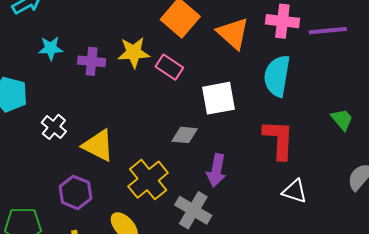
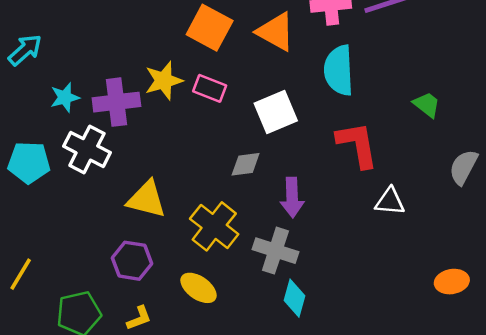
purple cross: (92, 61) -> (116, 102), size x1.4
white cross: (54, 127) -> (87, 149), moved, size x1.5

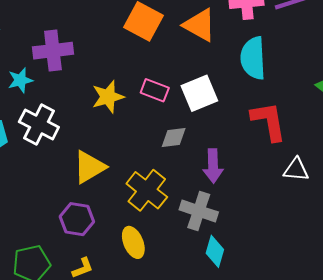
yellow star: (164, 81) -> (108, 97), moved
pink rectangle: (210, 88) -> (155, 90), moved
purple cross: (116, 102) -> (53, 51), moved
yellow triangle: (146, 199) -> (89, 167), turned -45
yellow ellipse: (199, 288) -> (133, 242), turned 32

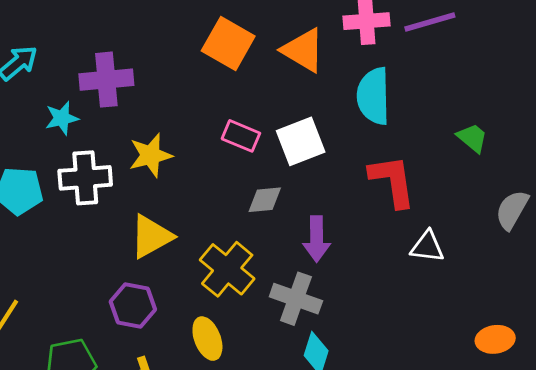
yellow star: (108, 97) -> (151, 155), moved
white cross: (39, 124) -> (85, 178), turned -33

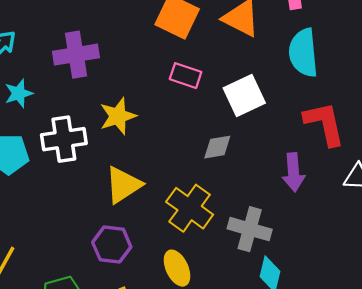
cyan star: (62, 118) -> (19, 93), moved
pink rectangle: (241, 136) -> (186, 76), moved
purple arrow: (317, 239) -> (293, 172), moved

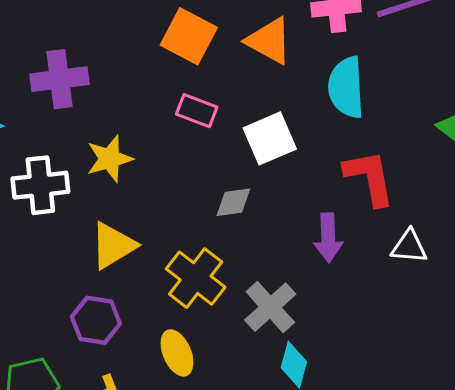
gray cross: (250, 229) -> (270, 307), turned 30

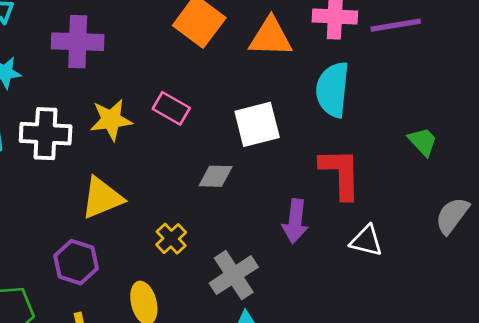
orange triangle: (269, 41) -> (270, 37), turned -36
pink rectangle: (197, 111) -> (171, 108), moved
yellow cross: (196, 278) -> (171, 239), size x0.6

